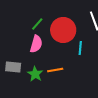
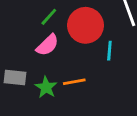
pink semicircle: (36, 44) -> (47, 45), turned 30

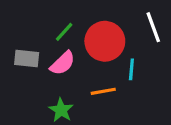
gray rectangle: (15, 77) -> (27, 58), moved
orange line: (74, 82) -> (103, 91), moved

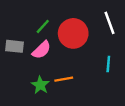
cyan line: (131, 69) -> (108, 64), moved
orange line: (103, 91) -> (64, 79), moved

